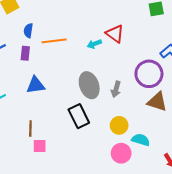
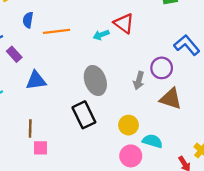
purple rectangle: (25, 53) -> (14, 54), moved, turned -48
purple circle: (149, 74) -> (162, 68), size x0.7
gray arrow: (116, 89) -> (139, 81), moved

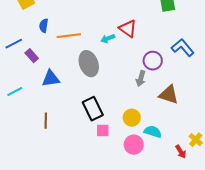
purple circle: (162, 68) -> (153, 61), moved
gray ellipse: (95, 81) -> (89, 64), moved
pink square: (41, 148) -> (103, 131), moved

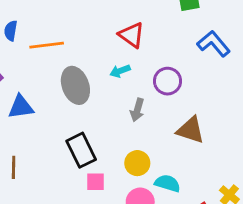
cyan arrow: (108, 39) -> (120, 71), moved
blue L-shape: (183, 48) -> (214, 44), moved
gray arrow: (141, 79) -> (137, 110), moved

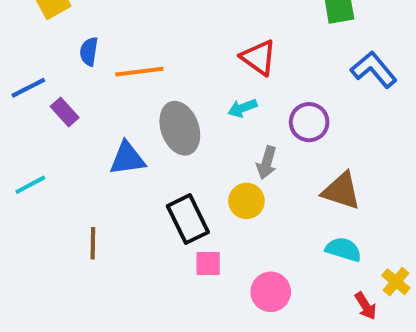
blue triangle: (21, 107) -> (127, 158), moved
yellow circle: (137, 163) -> (246, 201), moved
cyan semicircle: (168, 183) -> (343, 249), moved

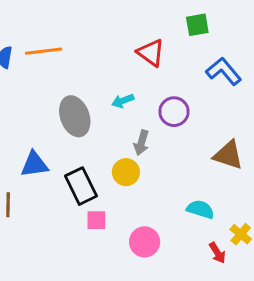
red triangle: (259, 57) -> (151, 53), moved
orange line: (139, 72) -> (44, 51), moved
blue triangle: (127, 158) -> (34, 164), moved
brown triangle: (341, 191) -> (228, 155), moved

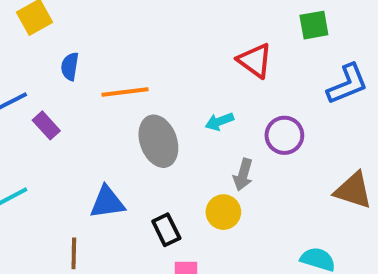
orange line: (44, 51) -> (125, 92), moved
blue L-shape: (224, 71) -> (347, 84), turned 108
black rectangle: (81, 186) -> (166, 230), size x0.7

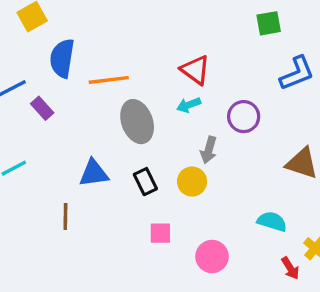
red triangle: (255, 61) -> (195, 70), moved
blue semicircle: (70, 66) -> (62, 58), size x1.6
black rectangle: (166, 230) -> (145, 182), moved

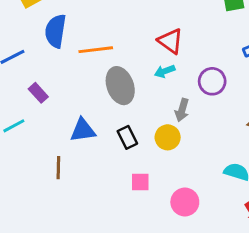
purple rectangle: (42, 108) -> (38, 93), moved

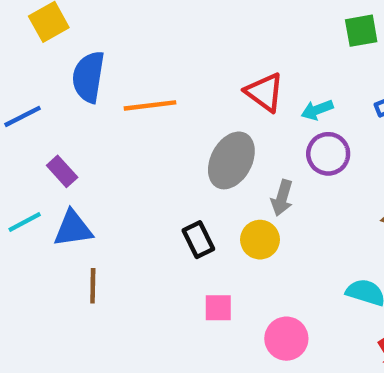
cyan arrow: (165, 71) -> (317, 110), moved
gray ellipse: (120, 86) -> (231, 160), moved, turned 48
blue triangle: (83, 130) -> (73, 229), moved

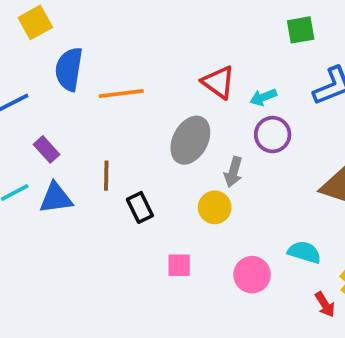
black rectangle: (198, 240) -> (140, 207), moved
brown line: (93, 286) -> (106, 176), moved
pink circle: (286, 339) -> (252, 275), moved

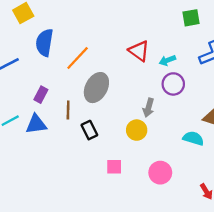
orange line: (121, 93) -> (78, 58), turned -40
gray ellipse: (190, 140) -> (96, 88), moved
purple rectangle: (47, 149) -> (41, 95), moved, turned 70
cyan semicircle: (304, 252) -> (193, 138), moved

